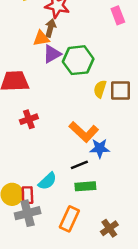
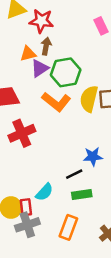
brown arrow: (50, 28) -> (46, 46), moved
yellow semicircle: (100, 89) -> (89, 99), size x1.5
red cross: (29, 119) -> (22, 133), size x1.5
orange L-shape: (84, 132) -> (56, 102), moved

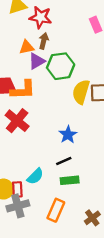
orange L-shape: (56, 102) -> (23, 90), moved, turned -44
red cross: (22, 133) -> (17, 121), turned -30
blue star: (93, 156) -> (68, 135), moved, turned -30

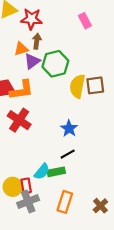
green rectangle: (70, 180) -> (56, 172), moved

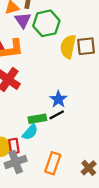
purple triangle: (32, 61) -> (23, 20), turned -30
blue star: (69, 128) -> (58, 99), moved
green rectangle: (56, 172) -> (37, 119), moved

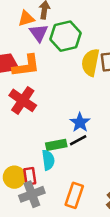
cyan semicircle: (30, 132) -> (48, 160), turned -48

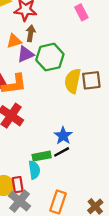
purple triangle: (39, 33) -> (25, 54), turned 42
gray cross: (32, 194) -> (20, 201), turned -30

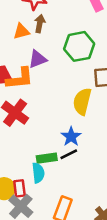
purple triangle: (25, 54) -> (38, 59), moved
green hexagon: (50, 57) -> (79, 46), moved
yellow semicircle: (73, 81) -> (82, 101), moved

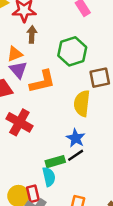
orange triangle: (21, 31) -> (15, 54), moved
purple triangle: (38, 59) -> (18, 70), moved, turned -42
orange L-shape: (20, 79) -> (42, 82), moved

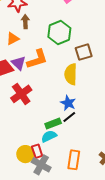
purple triangle: (18, 70) -> (19, 63), moved
red cross: (19, 122) -> (21, 94), turned 30
cyan semicircle: (49, 177) -> (49, 136), turned -98

